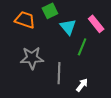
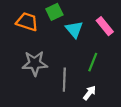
green line: (82, 47) -> (93, 62), moved

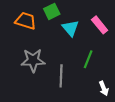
white arrow: (89, 93) -> (104, 88), moved, turned 120

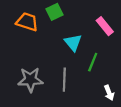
cyan triangle: (70, 28) -> (73, 43), moved
gray star: (33, 60) -> (30, 80), moved

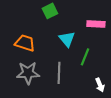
orange trapezoid: (27, 22) -> (25, 43), moved
pink rectangle: (105, 26) -> (96, 24), turned -48

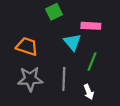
pink rectangle: (96, 24) -> (91, 26), moved
white arrow: (100, 85) -> (89, 92), moved

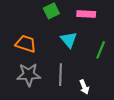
pink rectangle: (91, 26) -> (86, 14), moved
green line: (92, 62) -> (101, 50), moved

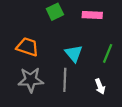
cyan triangle: (69, 40) -> (74, 53), moved
white arrow: (84, 87) -> (100, 86), moved

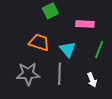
pink rectangle: (92, 15) -> (85, 24), moved
orange trapezoid: (27, 47) -> (39, 42), moved

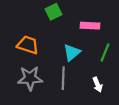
orange trapezoid: (39, 42) -> (28, 45), moved
cyan triangle: (68, 49) -> (72, 52), turned 30

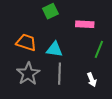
cyan triangle: (72, 52) -> (54, 49), moved, turned 48
gray star: (30, 78) -> (28, 74), turned -30

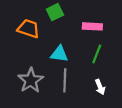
orange trapezoid: (26, 42) -> (28, 29), moved
green line: (99, 49) -> (97, 54), moved

